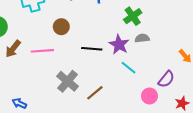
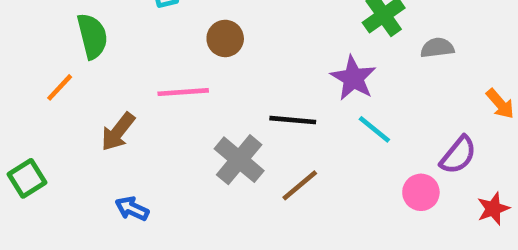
gray semicircle: (142, 38) -> (437, 48), moved
brown arrow: (13, 49) -> (118, 132), moved
black line: (92, 49) -> (293, 120), moved

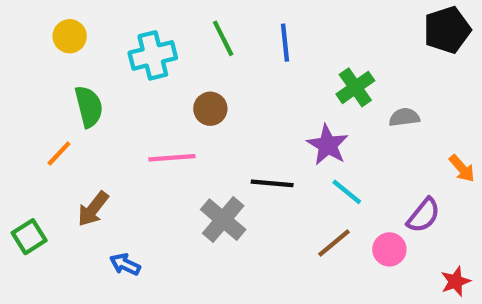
brown arrow: (118, 132) -> (93, 209), moved
brown line: (300, 185) -> (334, 243), moved
red star: (493, 209) -> (456, 281), moved

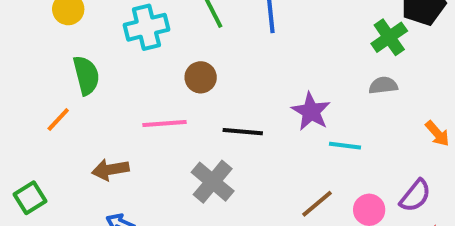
green cross: (355, 87) -> (389, 37), moved
black line: (272, 183) -> (243, 132), moved
cyan line: (347, 192) -> (345, 146), moved, turned -32
brown arrow: (93, 209) -> (110, 170), moved, turned 42
purple semicircle: (424, 215) -> (415, 196), moved

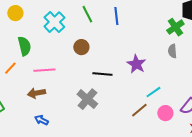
cyan cross: (146, 27) -> (54, 22), turned -30
gray semicircle: (383, 85) -> (172, 51), turned -88
pink line: (165, 123) -> (44, 70), moved
cyan line: (345, 146) -> (153, 92), moved, turned -42

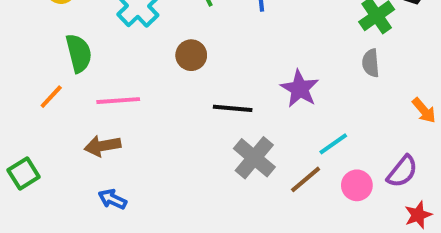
gray cross: (87, 99) -> (254, 158), moved

